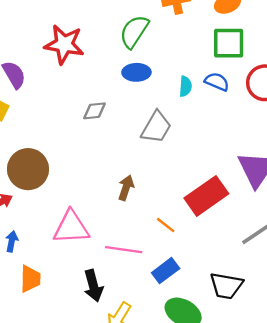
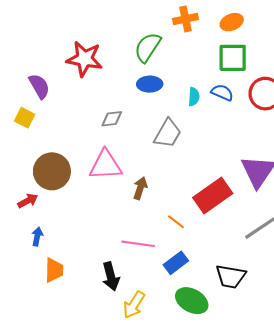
pink triangle: (71, 227) -> (106, 165), moved

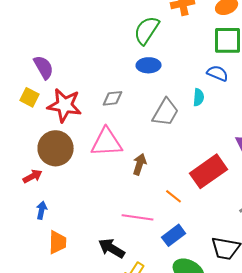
red star: (85, 59) -> (65, 105), moved
cyan semicircle: (194, 97) -> (199, 97), moved
black arrow: (111, 276) -> (112, 248), turned 136

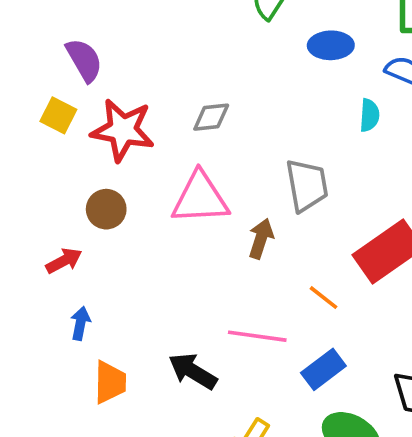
blue ellipse: (149, 65) -> (331, 45), moved
gray trapezoid: (166, 112) -> (307, 185), moved, turned -40
brown circle: (56, 148) -> (106, 209), size x0.6
black arrow: (112, 248) -> (193, 371), moved

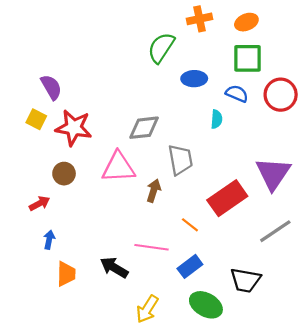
gray diamond: (211, 117) -> (144, 128), moved, size x1.4

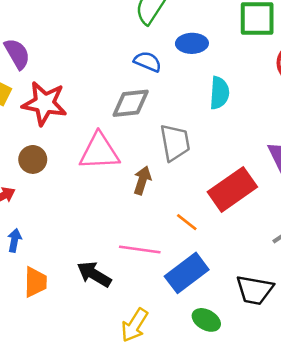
blue semicircle: (237, 94) -> (148, 62), moved
cyan semicircle: (217, 119) -> (219, 93), size x1.4
blue rectangle: (190, 266) -> (187, 273), size x1.4
green ellipse: (206, 305) -> (206, 320), size x0.7

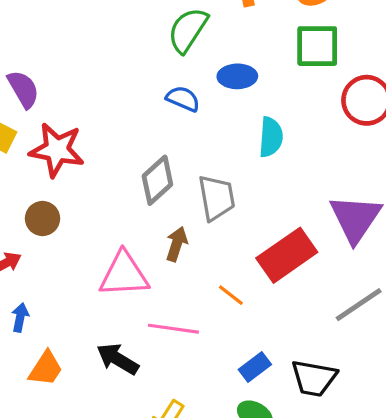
gray diamond: (131, 103) -> (157, 180), moved, turned -36
pink triangle: (99, 152) -> (124, 274), moved
blue rectangle: (187, 273) -> (255, 367), moved, size x0.6
orange trapezoid: (35, 282) -> (46, 369), turned 32

